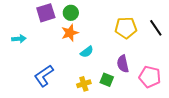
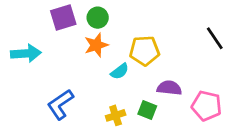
yellow pentagon: (126, 28) -> (144, 51), moved
cyan arrow: (19, 39) -> (26, 53), size x1.5
purple semicircle: (123, 64) -> (169, 88), turned 108

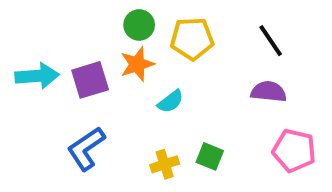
purple square: (63, 18) -> (90, 80), moved
black line: (215, 38) -> (271, 41), moved
yellow pentagon: (144, 51) -> (192, 39), moved
purple semicircle: (169, 88) -> (269, 92), moved

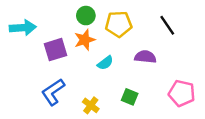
cyan arrow: (37, 76) -> (23, 28), moved
purple semicircle: (269, 92) -> (145, 57), moved
yellow cross: (165, 164) -> (91, 105), moved, turned -35

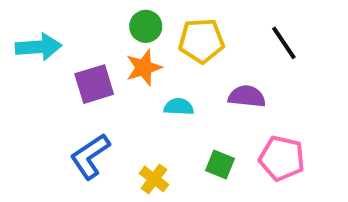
cyan semicircle: (105, 63) -> (179, 107), turned -140
pink pentagon: (182, 93) -> (282, 158), moved

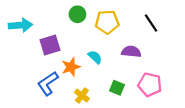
orange star: (144, 68) -> (71, 67), moved
cyan semicircle: (179, 107) -> (95, 57), turned 40

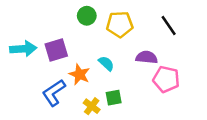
cyan arrow: (20, 25) -> (23, 49), moved
orange star: (71, 67) -> (79, 74), turned -30
pink pentagon: (150, 84) -> (166, 79), moved
green square: (117, 88) -> (114, 98), moved, turned -32

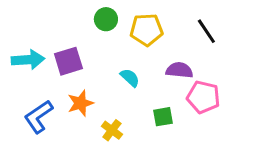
orange star: (79, 74) -> (80, 103), moved, turned 30
blue L-shape: (54, 93) -> (38, 117), moved
green square: (114, 98) -> (163, 117), moved

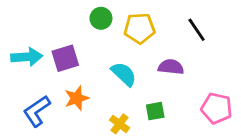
cyan semicircle: (130, 78) -> (124, 74), size x1.4
pink pentagon: (203, 97) -> (217, 108), moved
yellow cross: (112, 130) -> (120, 124), moved

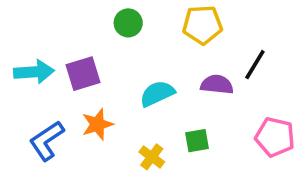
yellow pentagon: (139, 28) -> (202, 25), moved
black line: (197, 30) -> (255, 65), moved, turned 65
cyan semicircle: (124, 74) -> (157, 94), turned -68

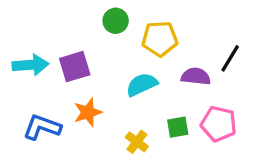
yellow pentagon: (202, 25) -> (160, 39), moved
pink pentagon: (275, 137) -> (219, 124), moved
blue L-shape: (47, 141) -> (42, 127), turned 54

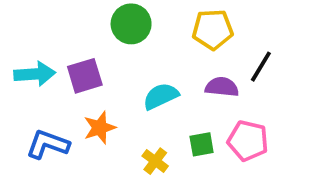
green circle: (116, 21) -> (131, 24), size x1.4
yellow pentagon: (160, 39) -> (213, 29), moved

